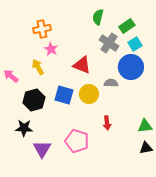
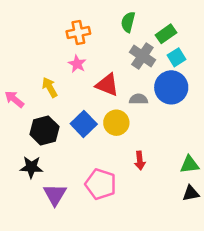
orange cross: (42, 29) -> (78, 32), moved
pink star: (51, 49) -> (77, 64), moved
gray semicircle: (111, 83) -> (139, 99), moved
blue square: (64, 95) -> (84, 124), turned 30

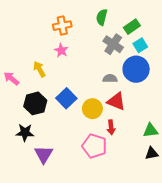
red triangle: (107, 85) -> (116, 101), moved
yellow circle: (116, 123) -> (92, 109), moved
pink pentagon: (101, 184) -> (94, 146), moved

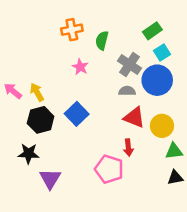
green semicircle: (102, 17) -> (102, 40), moved
gray cross: (113, 44) -> (130, 65), moved
pink star: (61, 50) -> (80, 67), moved
yellow arrow: (39, 69) -> (37, 92), moved
yellow circle: (92, 109) -> (162, 126), moved

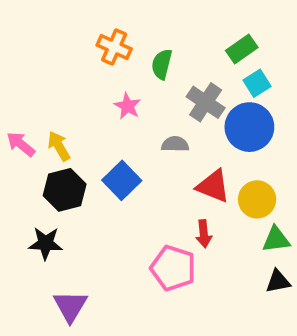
orange cross: (72, 30) -> (114, 47), turned 35
gray semicircle: (127, 91) -> (175, 144), moved
purple triangle: (50, 179) -> (70, 306), moved

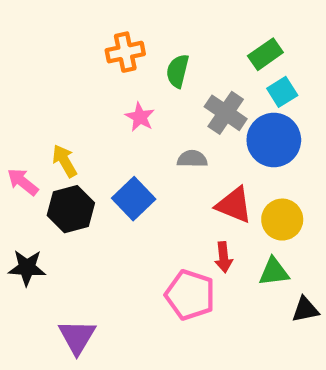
orange cross: (114, 47) -> (125, 52), turned -36
pink arrow: (21, 144) -> (23, 182), moved
green triangle: (276, 239) -> (274, 272), moved
black star: (46, 243) -> (27, 268), moved

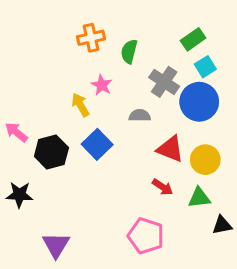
yellow arrow: (65, 161) -> (80, 105), moved
red arrow: (224, 257) -> (163, 187), turned -50
pink pentagon: (190, 295) -> (146, 236), moved

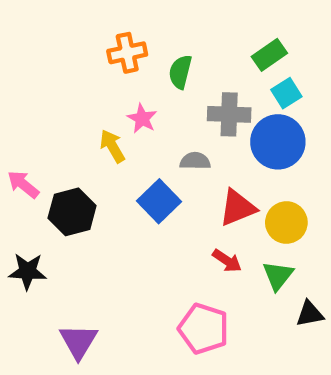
gray cross: (164, 82) -> (229, 114), turned -32
blue square: (97, 144) -> (159, 201), moved
red triangle: (170, 149) -> (238, 208), turned -44
green triangle: (199, 198) -> (278, 276), turned -45

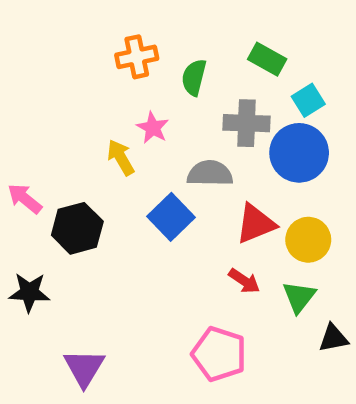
green rectangle: (269, 55) -> (267, 59), moved, turned 64
gray semicircle: (195, 161) -> (210, 173), size x1.4

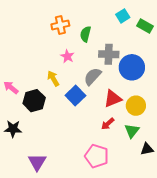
green rectangle: (267, 59) -> (145, 26), moved
cyan square: (308, 100) -> (123, 16), moved
yellow arrow: (121, 157) -> (53, 78), moved
gray semicircle: (210, 173) -> (93, 76), turned -48
red arrow: (244, 281) -> (108, 124), turned 104

